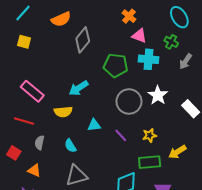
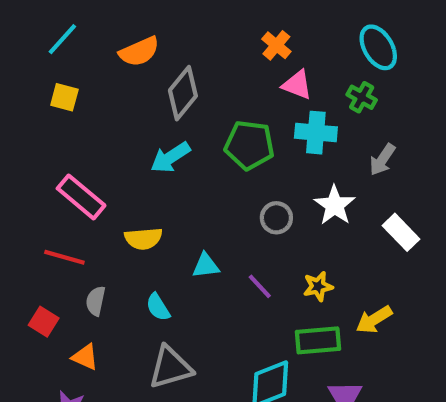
gray arrow: (186, 61) -> (382, 160), moved
cyan arrow: (79, 88) -> (170, 158), moved
gray circle: (129, 101) -> (276, 218), size x0.6

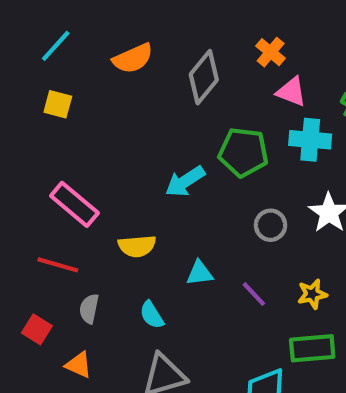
gray diamond: (183, 93) -> (204, 77), moved
cyan arrow: (170, 158) -> (185, 181), moved

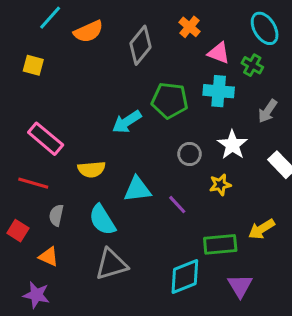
cyan line: (56, 46) -> (50, 18), moved
pink triangle: (291, 92) -> (219, 53), moved
cyan triangle: (200, 273) -> (137, 189), size x1.4
yellow star: (312, 294) -> (220, 185), moved
cyan semicircle: (152, 315) -> (102, 220), size x1.5

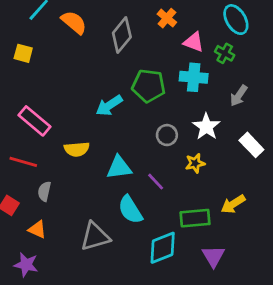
orange semicircle: (88, 31) -> (74, 22), turned -116
cyan semicircle: (102, 220) -> (130, 210), moved

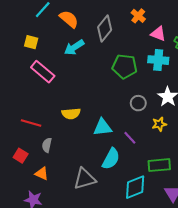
cyan arrow: (109, 105) -> (74, 47), moved
pink rectangle: (34, 121) -> (43, 72), moved
cyan semicircle: (130, 210) -> (111, 159), turned -120

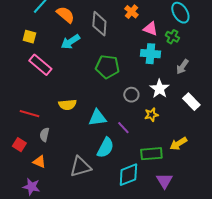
gray diamond: (105, 29) -> (99, 24), turned -35
green pentagon: (125, 66) -> (107, 67), moved

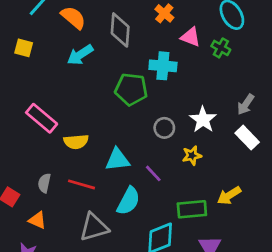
cyan cross: (150, 54) -> (163, 66), moved
pink rectangle: (40, 65) -> (42, 118), moved
gray arrow: (182, 67) -> (246, 104), moved
red line: (29, 114) -> (82, 184), moved

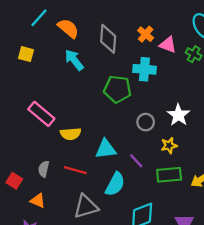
orange cross: (164, 13) -> (146, 34), moved
cyan arrow: (80, 55) -> (74, 60), turned 85
green rectangle: (192, 209) -> (169, 175), moved

